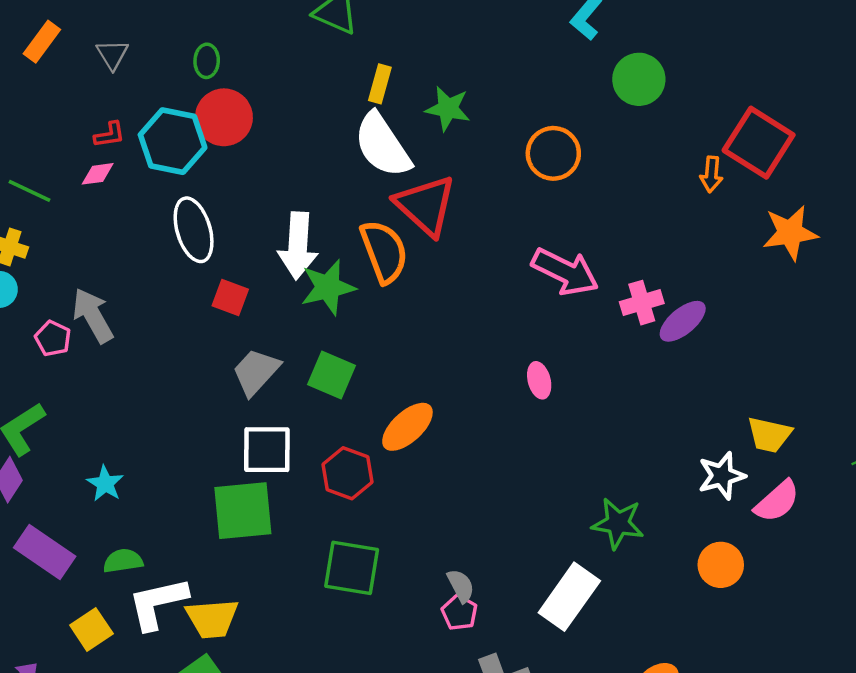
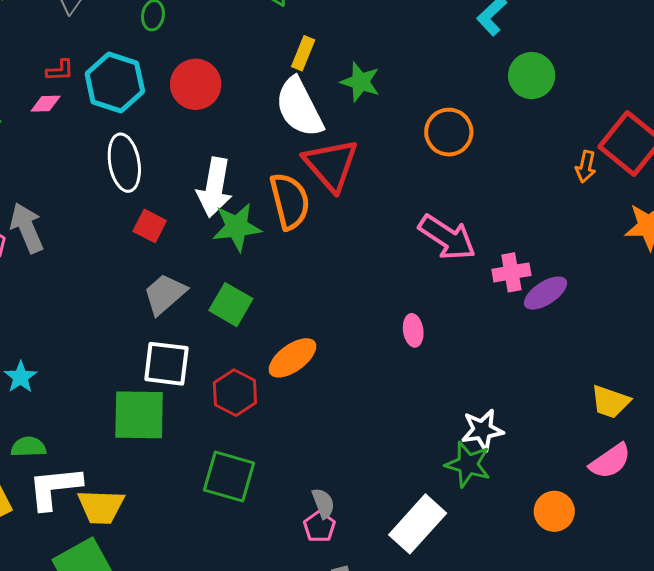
red circle: (224, 117) -> (196, 84), moved
white star: (722, 476) -> (482, 430), moved

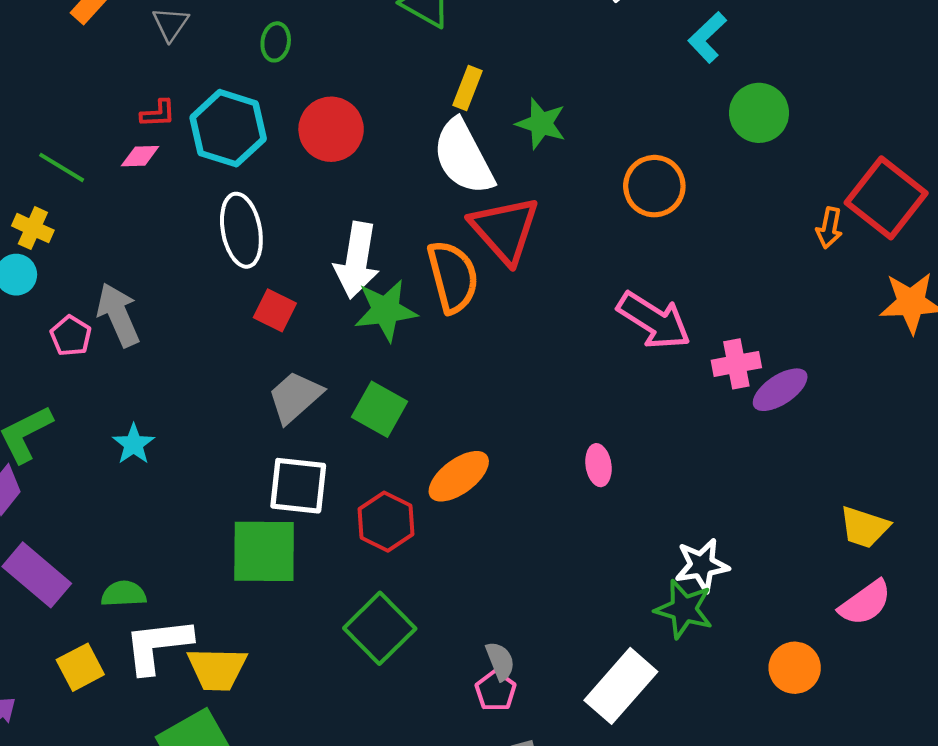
pink ellipse: (413, 330) -> (598, 465), moved
cyan star: (21, 377) -> (134, 444), moved
green square: (229, 476) -> (380, 628), turned 30

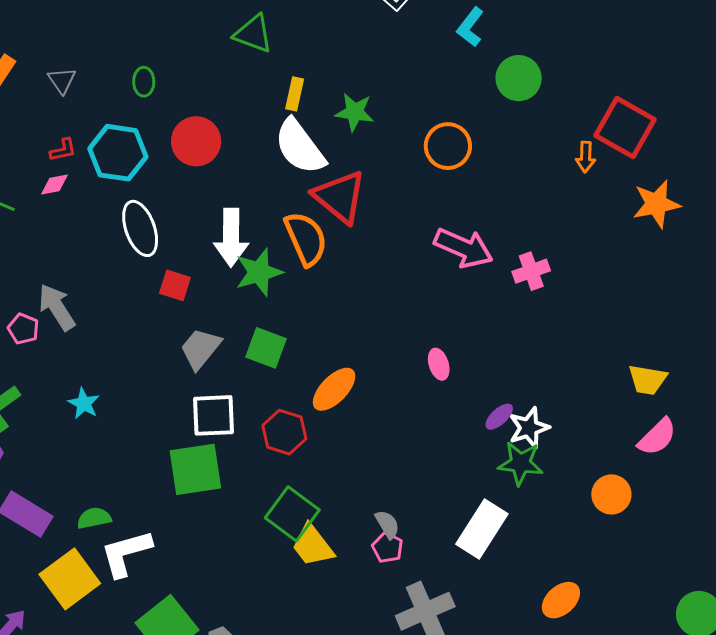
purple ellipse: (780, 390) -> (499, 417), moved, size x0.7
yellow square: (80, 667) -> (70, 579), size x1.6
yellow trapezoid: (217, 669) -> (313, 545), moved, turned 60

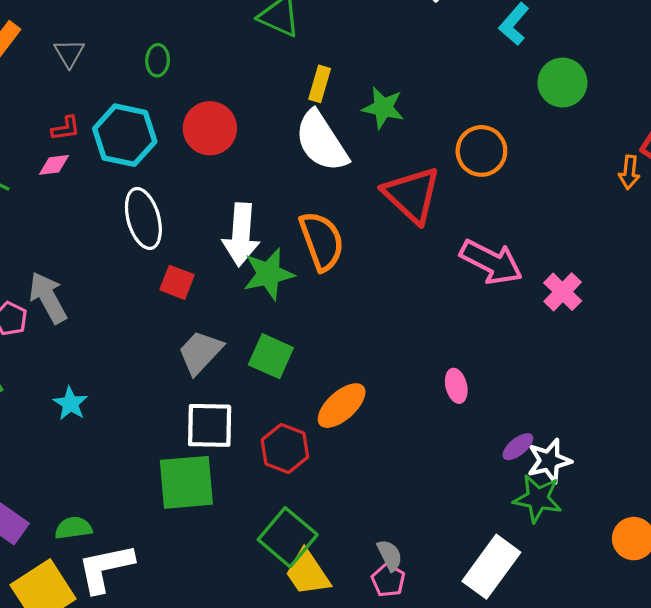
red triangle: (340, 197) -> (412, 195), moved
pink cross: (531, 271) -> (563, 292), turned -30

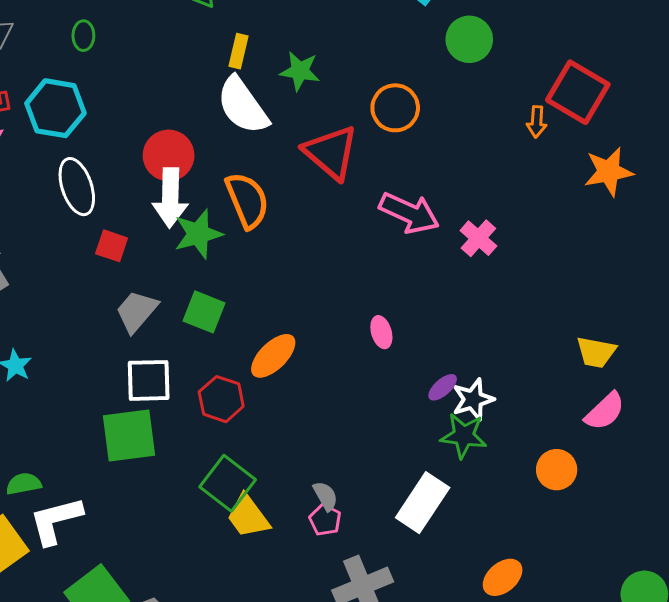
red circle: (210, 128) -> (169, 155), moved

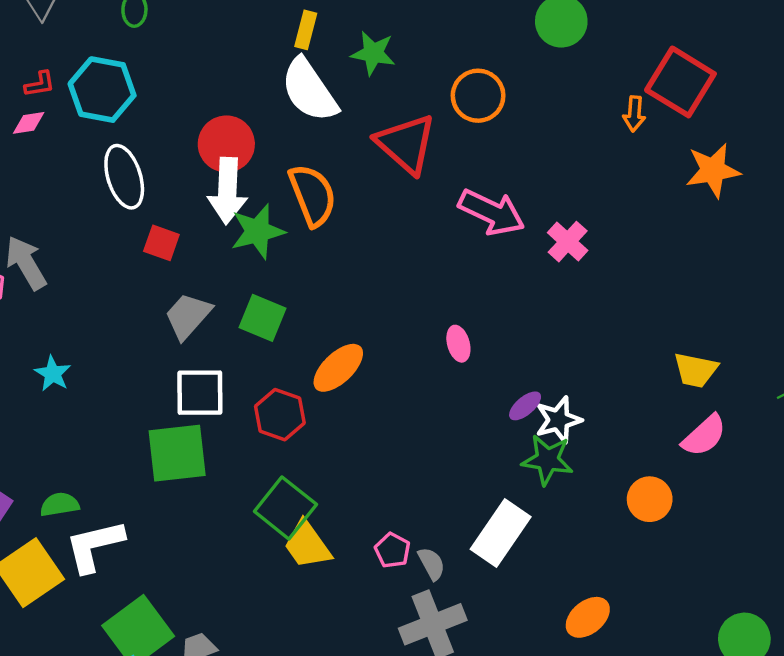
gray semicircle: (325, 496) -> (432, 564), moved

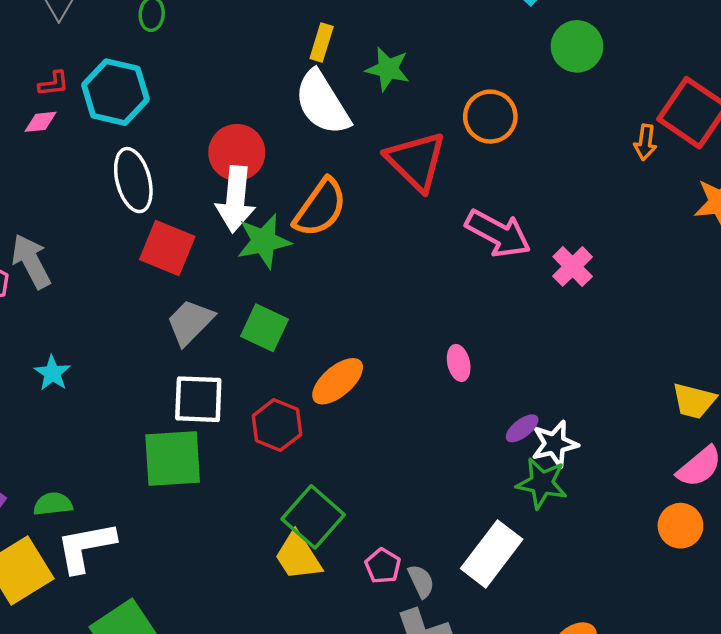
orange semicircle: (313, 195) -> (320, 208), turned 54
red square: (161, 243) -> (167, 248), size x1.5
orange circle: (650, 499) -> (680, 526), moved
green square: (285, 508) -> (313, 517), moved

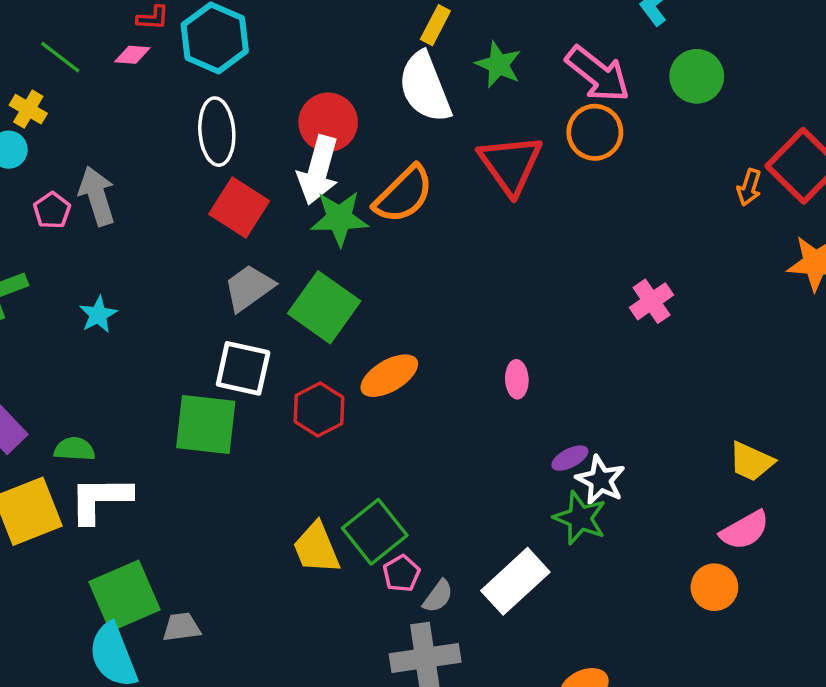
pink arrow: (498, 234) -> (598, 74), moved
green square: (264, 328) -> (324, 307), size x1.4
white star: (555, 444) -> (600, 480), turned 30
green square: (313, 517) -> (375, 532), moved
gray semicircle: (421, 581) -> (438, 596), turned 52

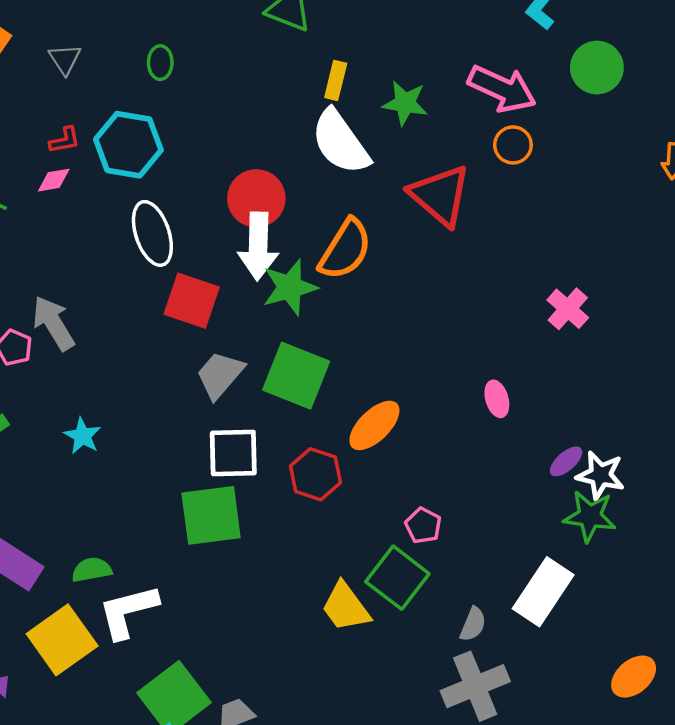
orange circle: (595, 132) -> (513, 145), size x0.7
pink cross: (652, 301) -> (568, 309), moved
pink pentagon: (402, 574) -> (423, 526), moved

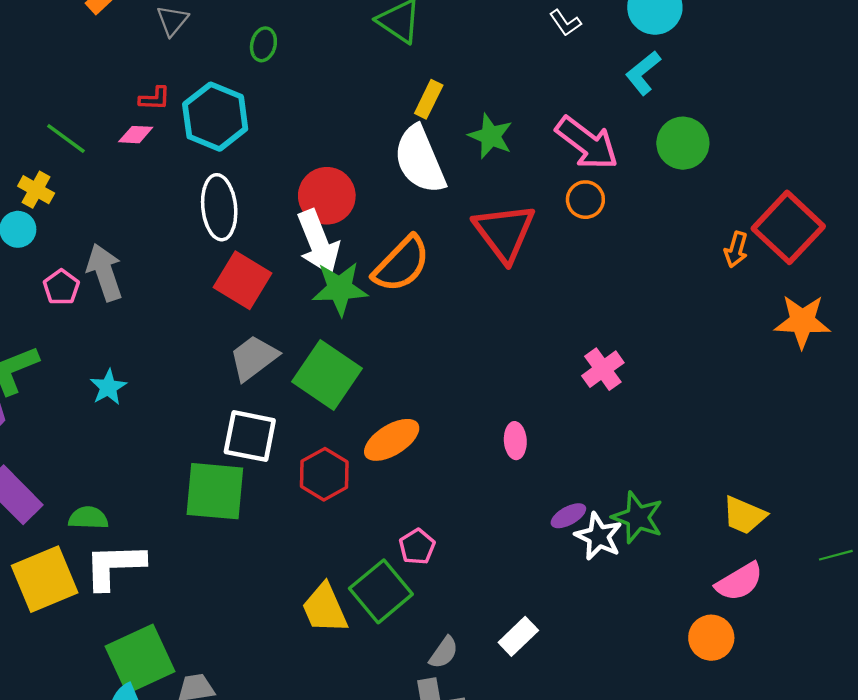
white arrow: (258, 246) -> (318, 242), turned -36
green star: (590, 516) -> (638, 517), moved
white rectangle: (543, 592) -> (518, 636), size x0.6

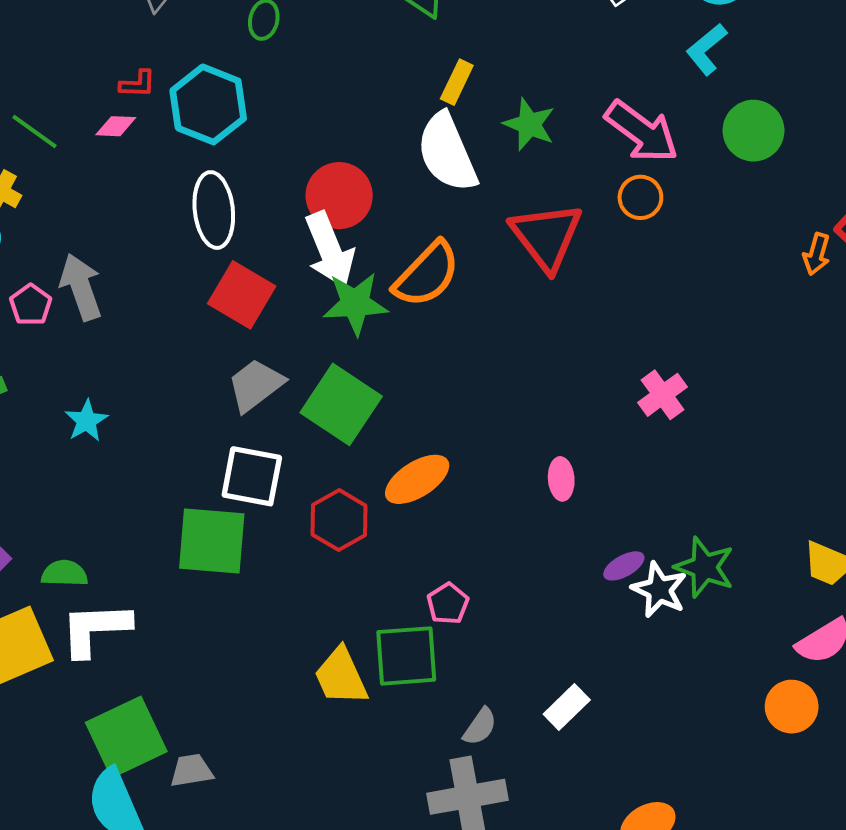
green square: (381, 591) -> (406, 656), turned 36

